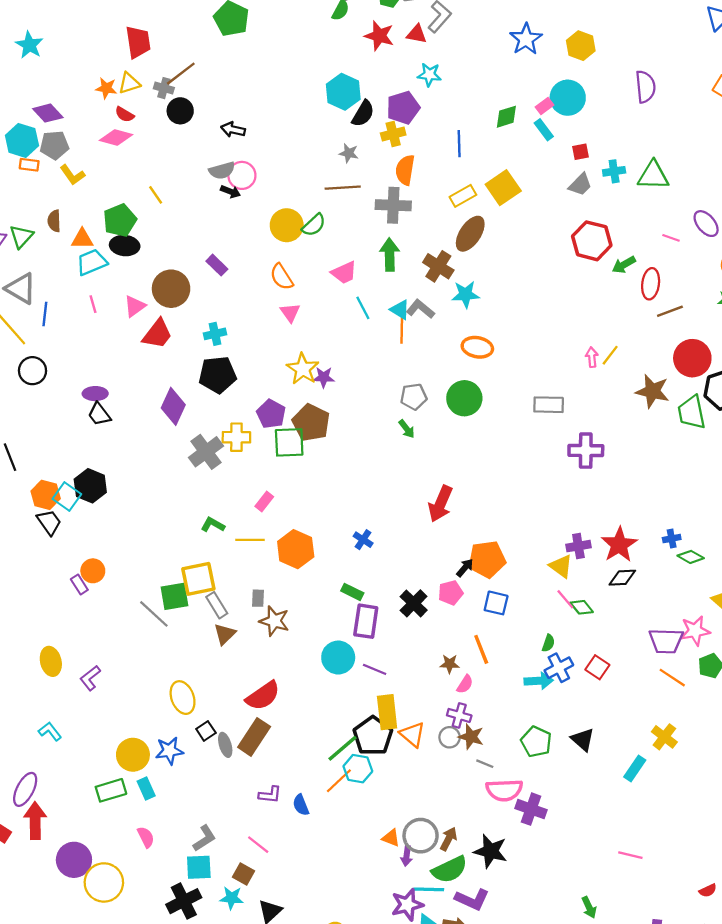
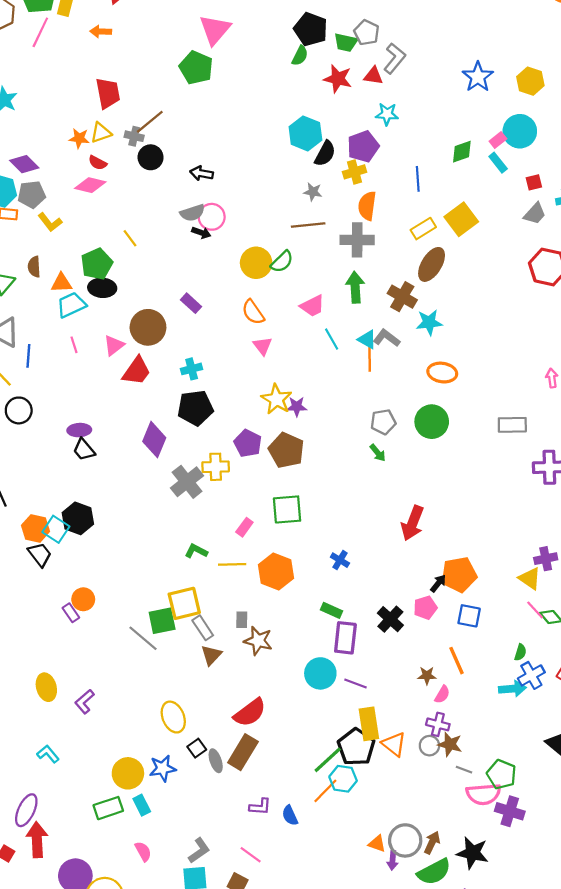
green square: (289, 442) -> (287, 509), moved
green pentagon: (536, 742) -> (501, 774), moved

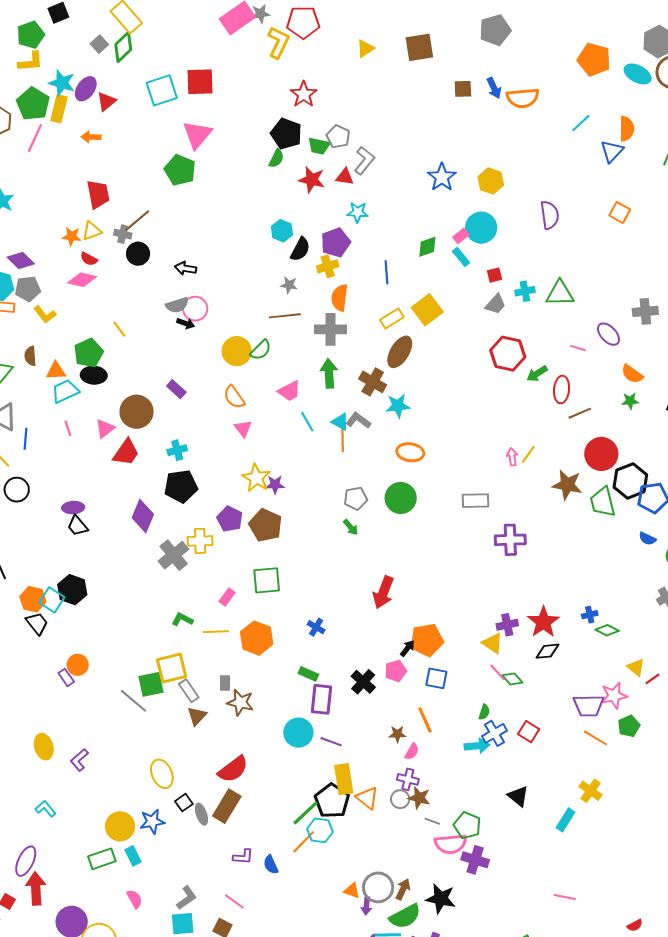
cyan hexagon: (305, 133) -> (282, 231), size x0.7

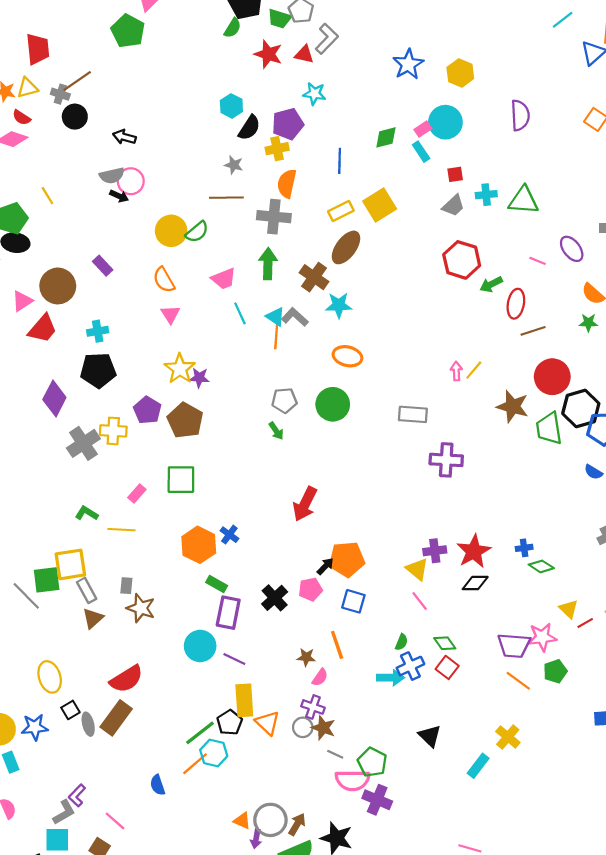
orange hexagon: (257, 638) -> (199, 545), moved
green diamond: (512, 679) -> (445, 643), moved
black pentagon: (332, 801) -> (230, 722), size x0.7
purple L-shape: (243, 857) -> (77, 795), moved, turned 125

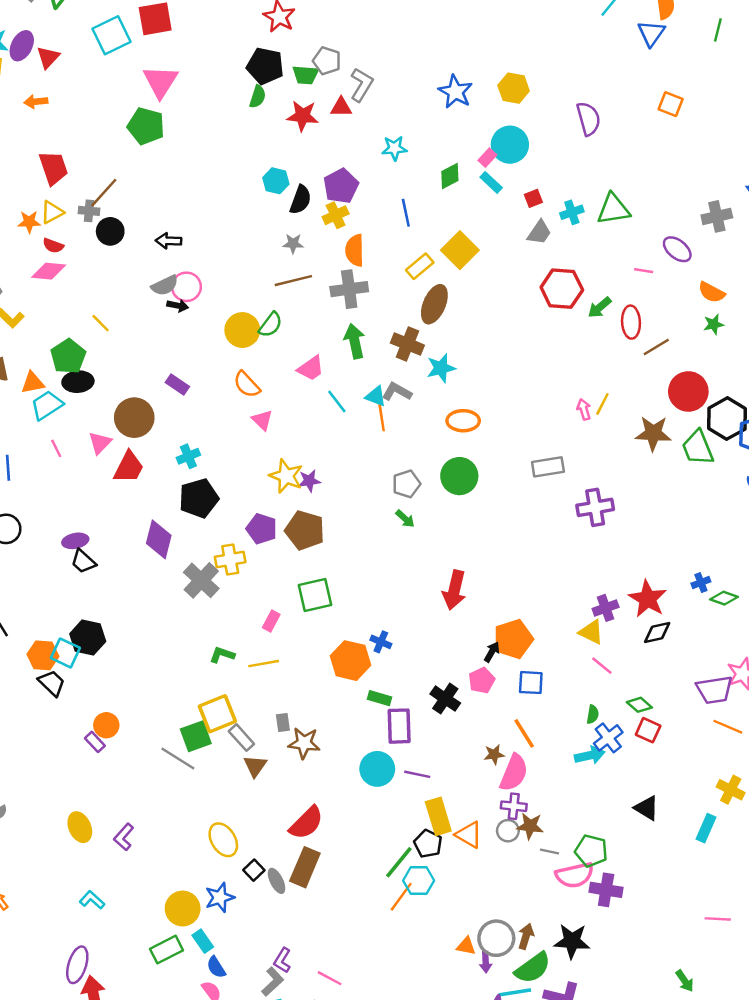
cyan star: (314, 94) -> (394, 148), moved
pink semicircle: (320, 677) -> (514, 773), size x1.8
blue semicircle: (158, 785) -> (216, 967), moved

